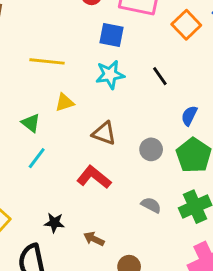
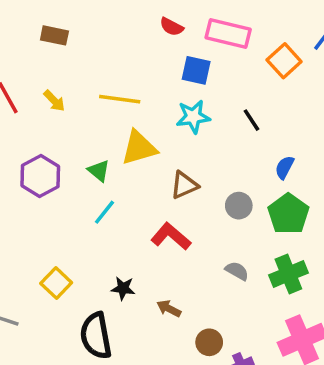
yellow triangle: (65, 102) -> (139, 148), size x1.6
brown triangle: (104, 133) -> (184, 185), turned -45

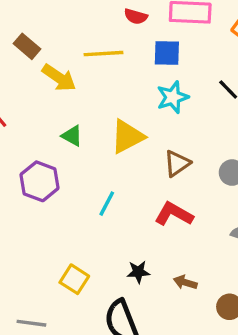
brown rectangle: (54, 35) -> (27, 46), turned 40
yellow line: (120, 99) -> (103, 54), moved
yellow arrow: (54, 101) -> (59, 78), moved, size x1.5
green triangle: (99, 171) -> (72, 136), moved

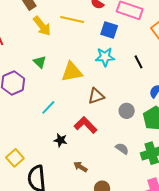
black star: (138, 272) -> (60, 140), moved
yellow square: (74, 279) -> (15, 158), moved

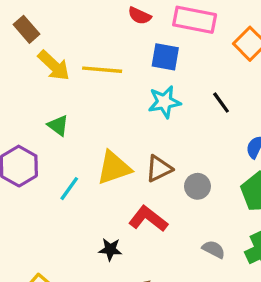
yellow line: (72, 20) -> (102, 70), moved
yellow triangle: (72, 72) -> (114, 168), moved
cyan line: (48, 107) -> (69, 189), moved
gray circle: (127, 111) -> (197, 186), moved

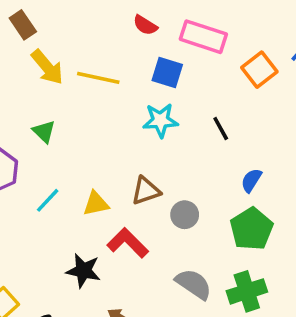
yellow triangle: (114, 168) -> (96, 204), moved, size x0.7
black star: (110, 249) -> (83, 271), size x1.4
gray semicircle: (214, 249) -> (194, 284), size x1.5

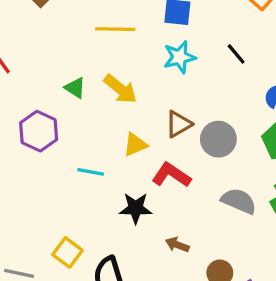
yellow arrow: (47, 67) -> (120, 89), moved
cyan line: (48, 200) -> (91, 172), moved, turned 68
gray circle: (185, 215) -> (218, 139), size x1.4

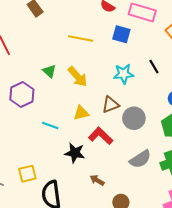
cyan star: (180, 57) -> (124, 74), moved
gray semicircle: (239, 201) -> (140, 159), turned 115
yellow square: (67, 252) -> (27, 174), turned 30

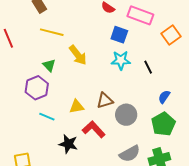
yellow line: (81, 38) -> (52, 32), moved
cyan star: (124, 74) -> (121, 60), moved
yellow arrow: (78, 77) -> (78, 55), moved
purple hexagon: (22, 95) -> (37, 88), moved

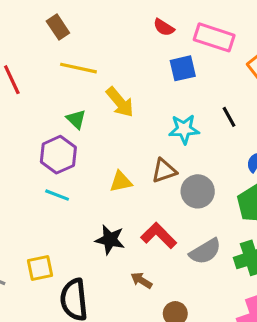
blue square: (119, 35) -> (183, 68), turned -30
cyan star: (121, 60) -> (184, 129), moved
cyan line: (47, 117) -> (57, 195), moved
red L-shape: (94, 129) -> (159, 236), moved

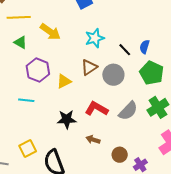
black line: (229, 117) -> (125, 50), moved
green triangle: (76, 119) -> (20, 42), moved
purple hexagon: (58, 155) -> (38, 70), moved

